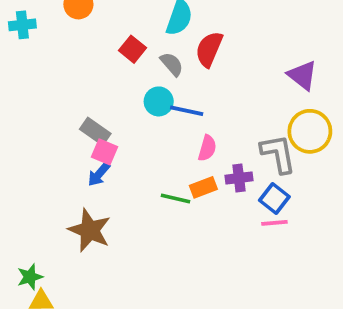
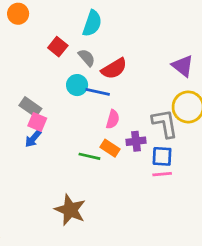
red semicircle: (209, 49) -> (114, 69), moved, turned -144
orange rectangle: (203, 187) -> (110, 148), turned 54
blue square: (274, 199) -> (162, 156), turned -35
brown star: (90, 230) -> (70, 210), moved

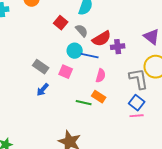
pink square: (37, 122) -> (66, 72), moved
purple cross: (136, 141) -> (118, 47), moved
blue square: (162, 156) -> (137, 103), turned 35

